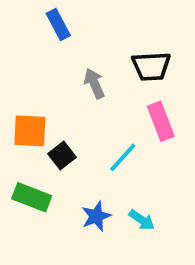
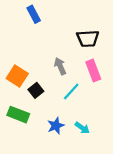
gray arrow: (94, 83) -> (60, 66), moved
orange square: (30, 131) -> (17, 76), turned 30

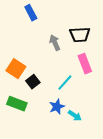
gray arrow: (60, 66) -> (55, 43), moved
blue star: (56, 126) -> (57, 107), moved

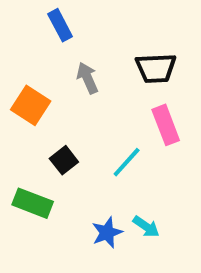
gray arrow: (55, 43) -> (87, 78), moved
orange square: (16, 69) -> (31, 105), moved
blue star: (57, 107) -> (107, 233), moved

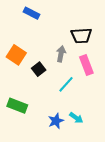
blue rectangle: (60, 25) -> (31, 13), turned -35
gray arrow: (87, 78) -> (61, 54), moved, turned 35
black square: (64, 160) -> (39, 69), moved

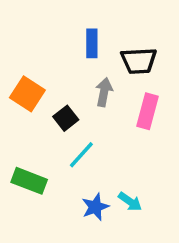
blue rectangle: (31, 13) -> (92, 43), moved, turned 63
pink rectangle: (86, 65) -> (147, 111), turned 36
cyan line: (66, 84) -> (81, 155), moved

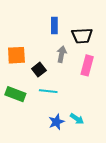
orange square: (27, 94) -> (16, 55), turned -36
cyan line: (81, 155) -> (48, 91), turned 54
green rectangle: (29, 181) -> (15, 94), moved

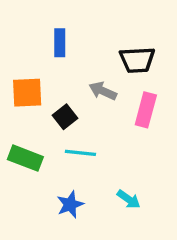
blue rectangle: (54, 25) -> (60, 43), moved
gray arrow: (62, 54) -> (103, 91), turned -77
blue star: (56, 122) -> (70, 204), moved

